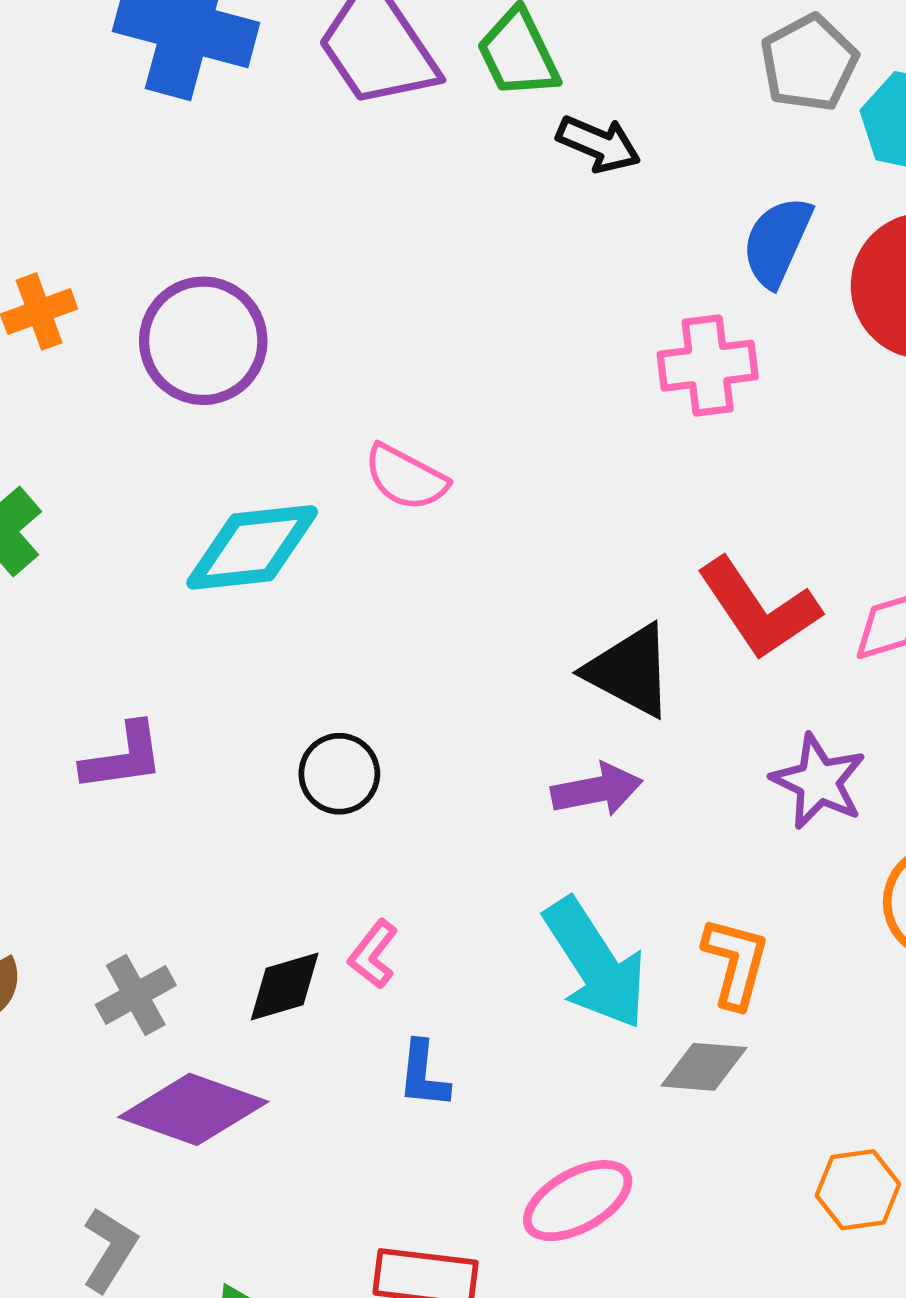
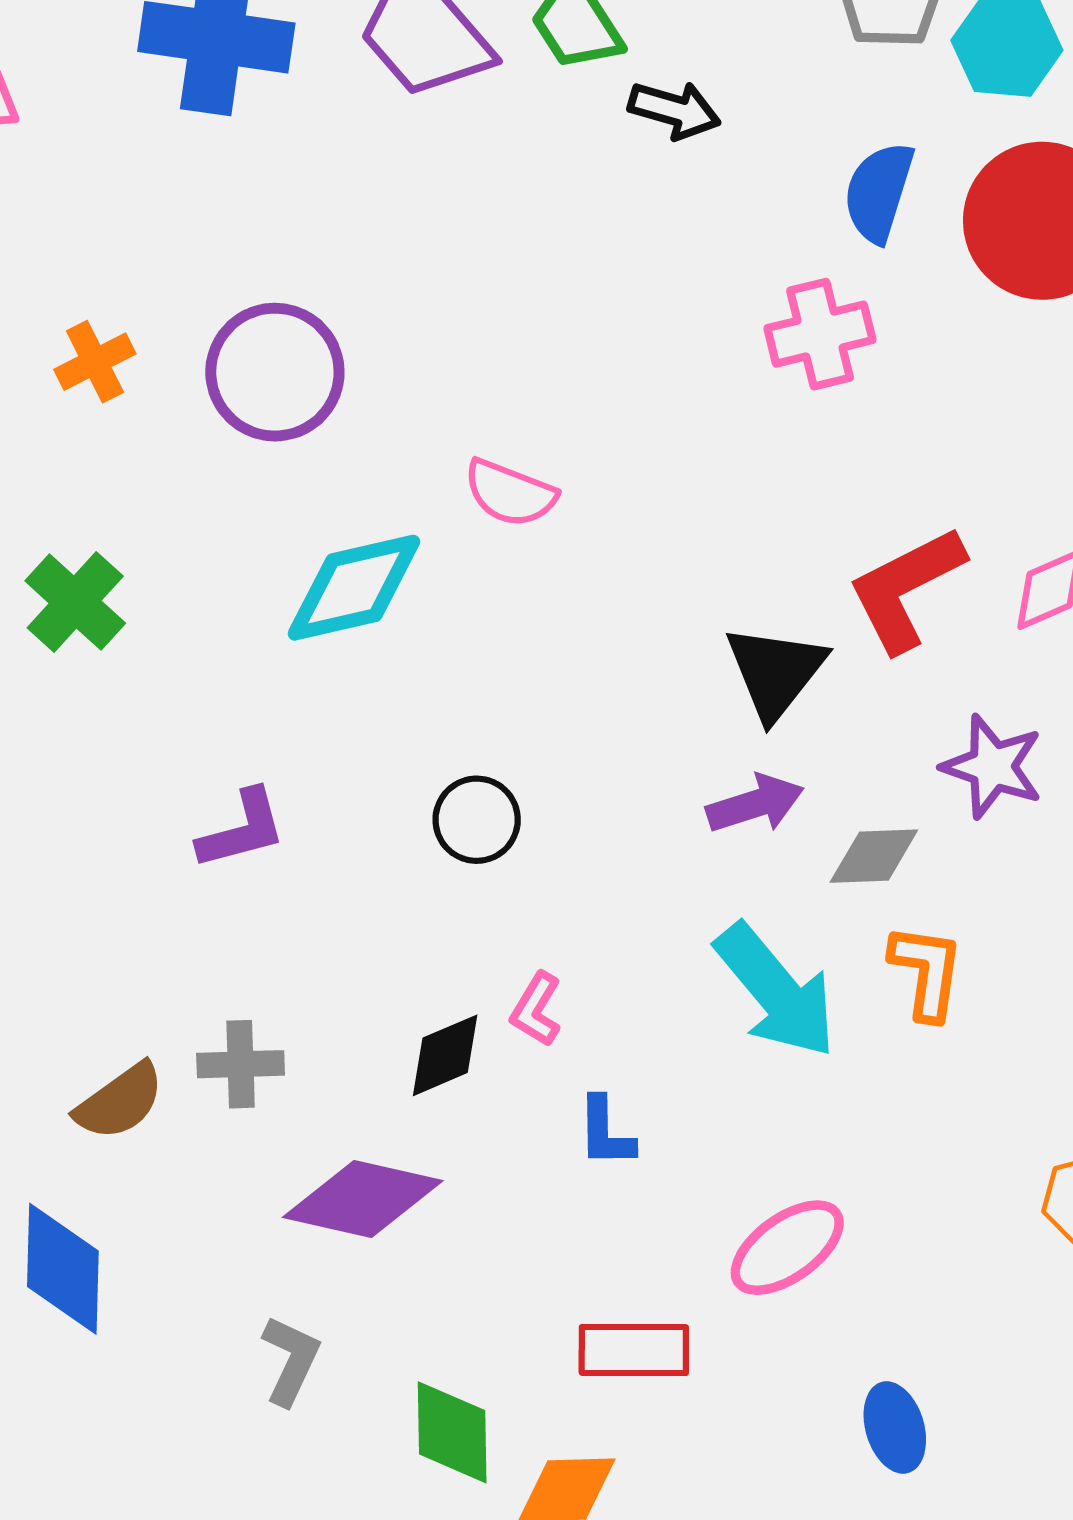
red L-shape: (759, 609) -> (906, 589), turned 104
black triangle: (630, 671) -> (775, 672), turned 47
gray cross: (136, 995) -> (241, 1064), moved, turned 34
gray diamond: (704, 1067) -> (874, 856), moved

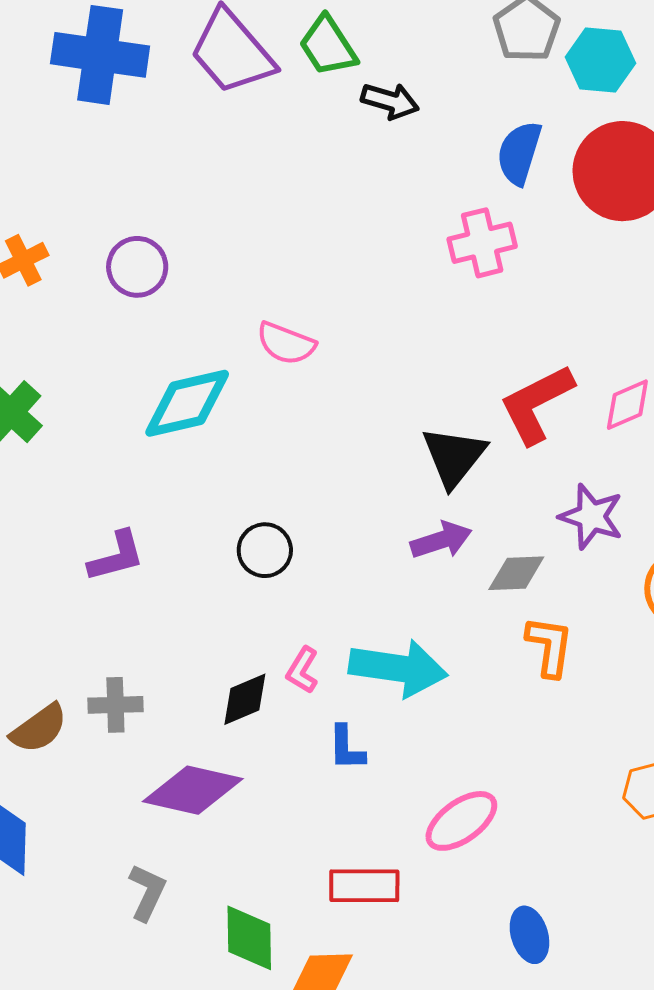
purple circle: (275, 372) -> (137, 267), size x0.7
cyan arrow: (776, 991) -> (398, 668), moved, turned -42

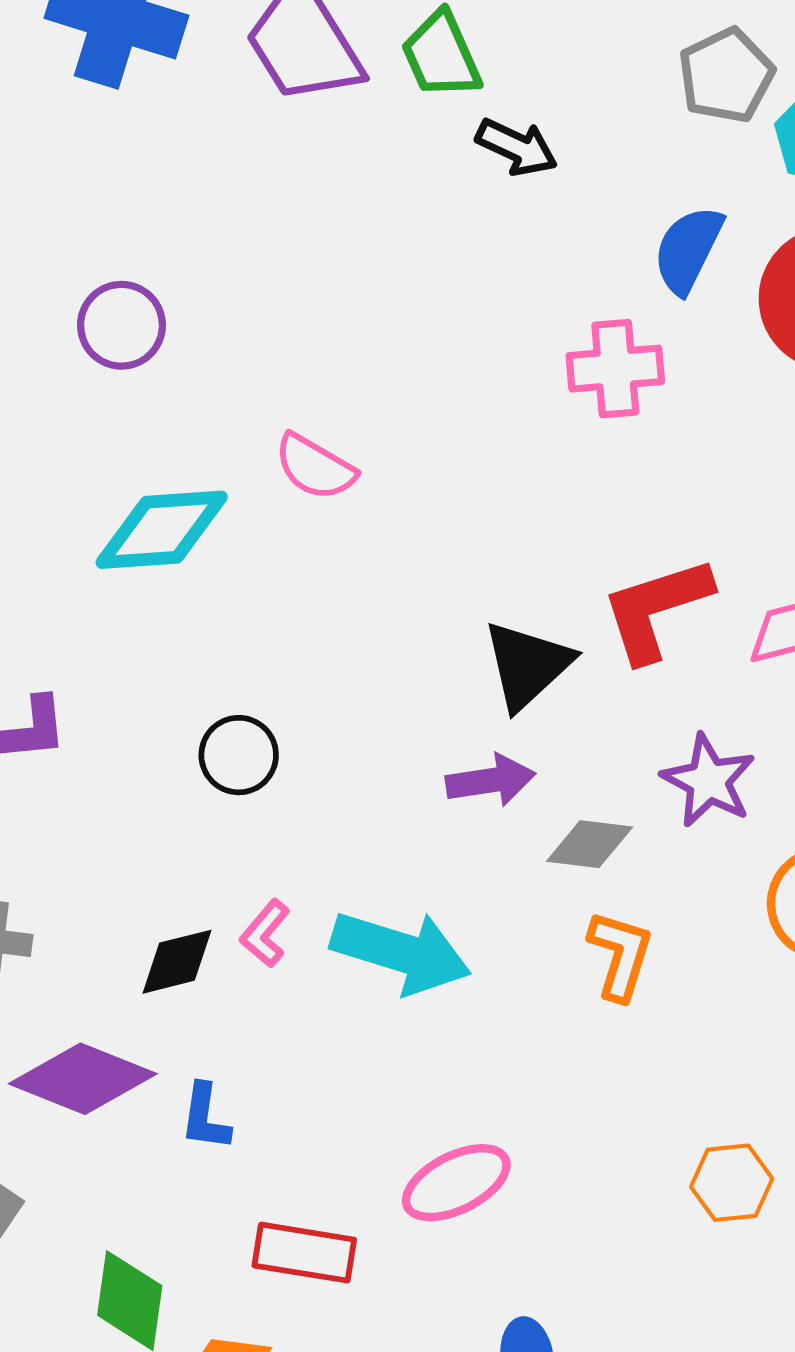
blue L-shape: (346, 748) -> (205, 1117), moved

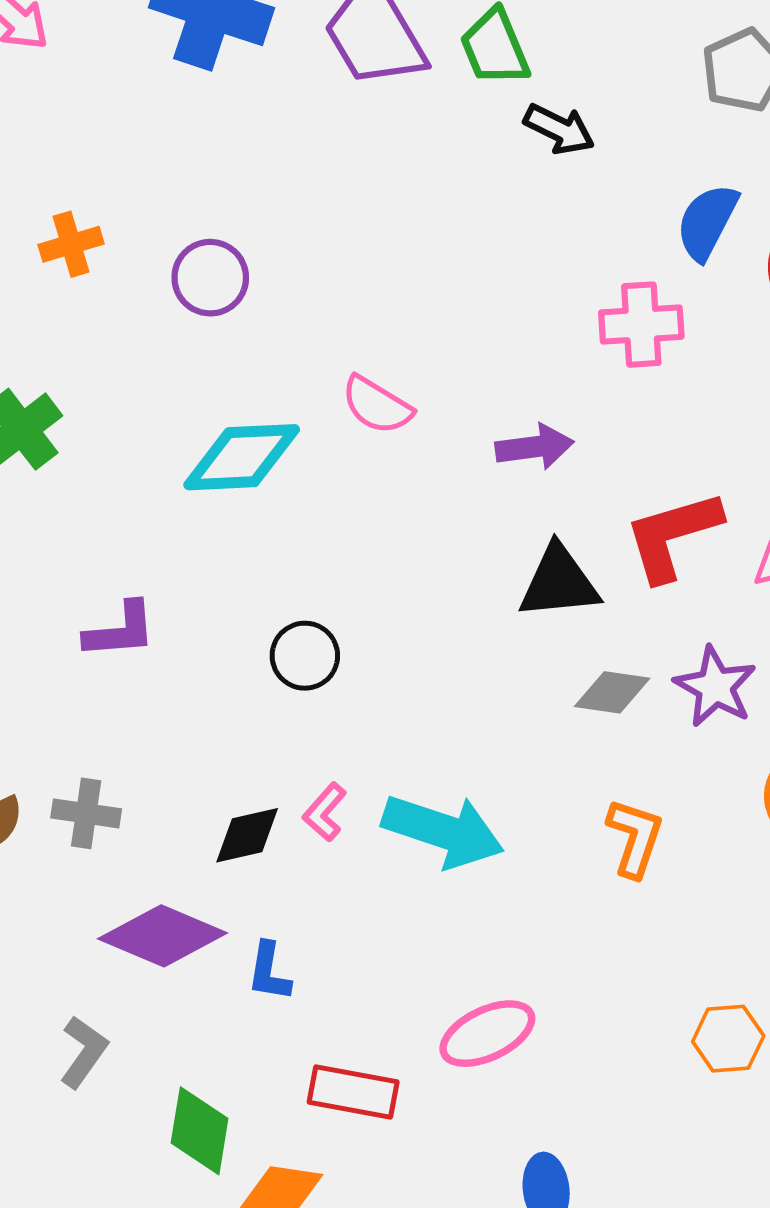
black triangle: (527, 665) -> (559, 582), turned 36
purple arrow: (491, 780) -> (535, 447), moved
gray diamond: (590, 844) -> (612, 692), moved

